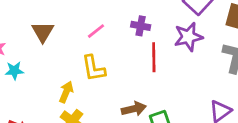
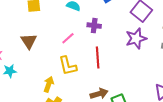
purple cross: (141, 26) -> (94, 26), moved
red line: (154, 57) -> (98, 57), moved

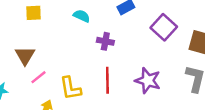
pink line: (68, 38) -> (39, 77), moved
purple star: (136, 38) -> (148, 80), moved, turned 30

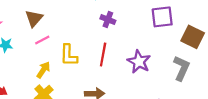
purple square: (164, 27) -> (162, 17), turned 30

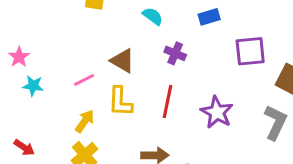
brown triangle: (34, 18) -> (123, 61), moved, turned -42

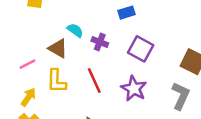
cyan semicircle: (153, 16) -> (75, 30), moved
purple square: (250, 51) -> (141, 49), moved, turned 35
red line: (168, 102) -> (94, 80), turned -35

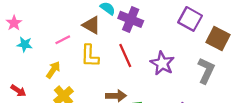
purple cross: (100, 42) -> (131, 19), size x1.5
purple square: (141, 49) -> (190, 19), moved
yellow arrow: (28, 97) -> (53, 70), moved

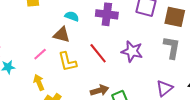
purple cross: (131, 19) -> (107, 14), moved
yellow arrow: (53, 70) -> (39, 82), turned -42

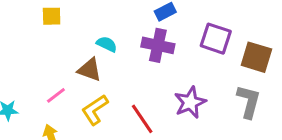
purple star: (132, 51) -> (190, 102), turned 30
red line: (98, 53) -> (142, 119), moved
yellow L-shape: (67, 62) -> (95, 110), turned 65

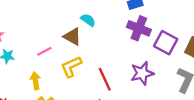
purple square: (216, 39) -> (166, 43), moved
purple cross: (158, 45) -> (139, 28), moved

